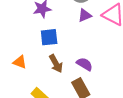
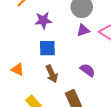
purple semicircle: (85, 64) -> (88, 70), moved

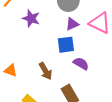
purple star: (43, 20) -> (31, 18), turned 30
blue square: (47, 48) -> (66, 45), moved

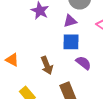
purple triangle: (72, 24) -> (70, 21), moved

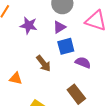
brown arrow: (47, 65) -> (43, 63), moved

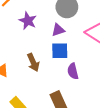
purple semicircle: (83, 63) -> (73, 71), turned -140

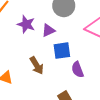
purple triangle: (58, 30) -> (48, 30), moved

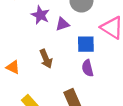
blue square: (62, 51) -> (86, 44), moved

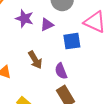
purple semicircle: (88, 68) -> (61, 71), moved

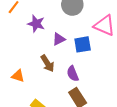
purple triangle: (47, 25) -> (59, 39), moved

